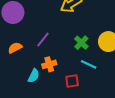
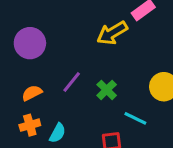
green cross: (81, 43) -> (107, 90), moved
orange cross: (49, 64) -> (30, 125), moved

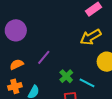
yellow arrow: (112, 33) -> (91, 37), moved
green cross: (107, 90) -> (66, 76), moved

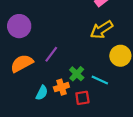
orange semicircle: (17, 64) -> (22, 63), size x1.5
orange cross: (15, 86) -> (61, 87), moved

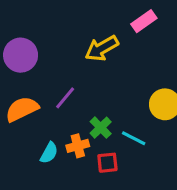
yellow arrow: (101, 30) -> (102, 48), moved

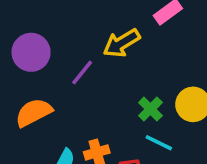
purple line: (65, 98) -> (82, 73), moved
green cross: (101, 128) -> (150, 109), moved

